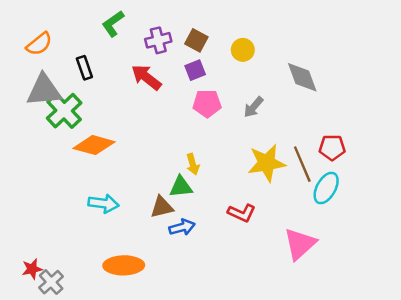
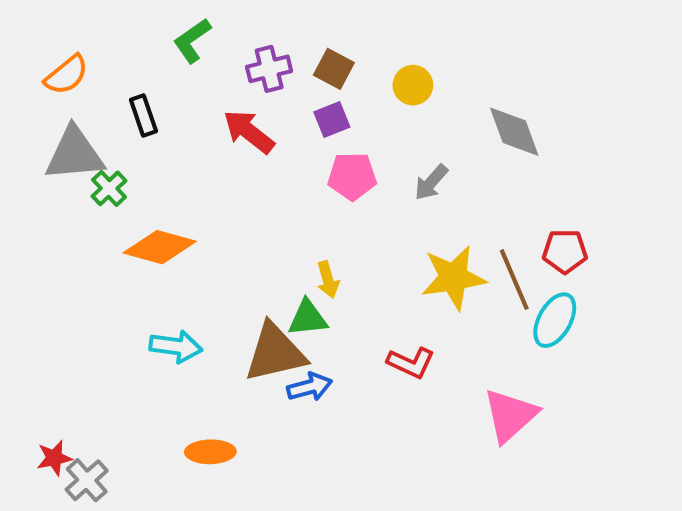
green cross: (64, 111) -> (109, 188), size x0.6
brown triangle: (162, 207) -> (275, 353), size x1.6
orange ellipse: (124, 265) -> (210, 452), size x0.7

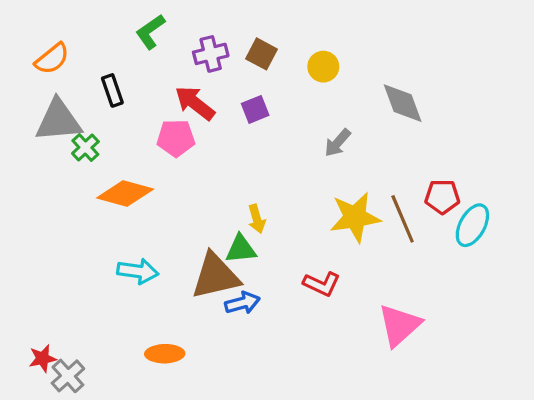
purple square: (332, 120) -> (255, 109), moved
pink pentagon: (352, 176) -> (176, 138), moved
cyan ellipse: (555, 320) -> (472, 225), moved

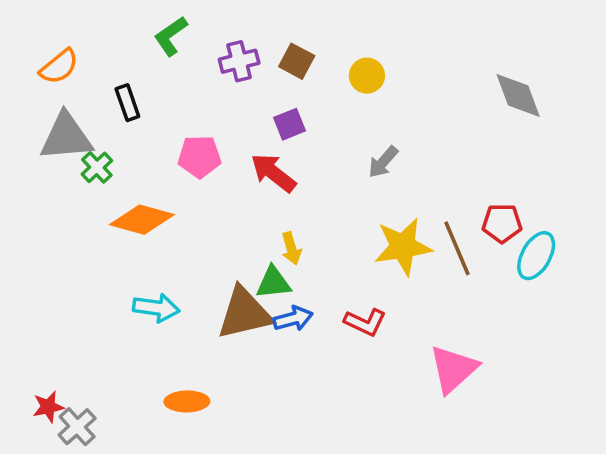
red arrow: (195, 103) -> (273, 173), moved
gray diamond: (403, 103) -> (518, 95), moved
blue arrow: (242, 303) -> (293, 319), moved

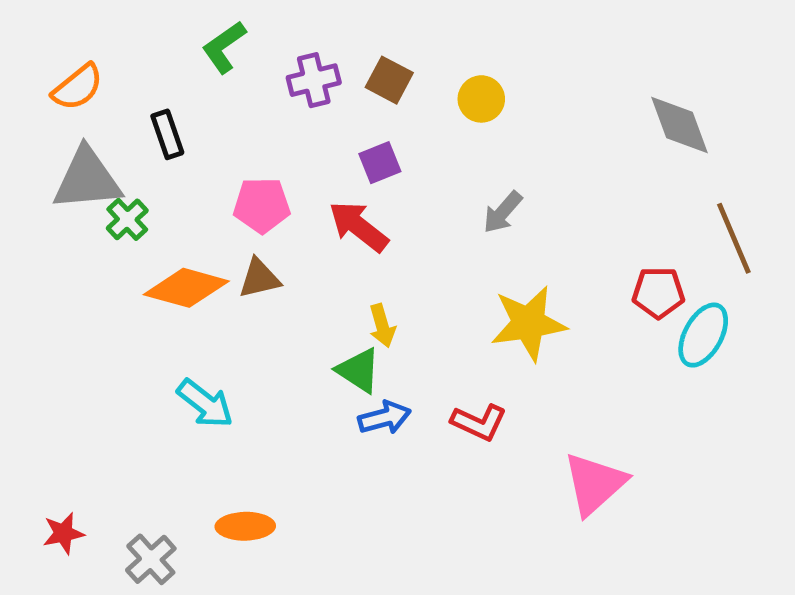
brown line: (457, 248) -> (734, 238), moved
green triangle: (273, 283) -> (359, 370), turned 39
cyan arrow: (156, 308) -> (205, 403), turned 30
brown triangle: (244, 313) -> (259, 278), moved, size x0.6
gray cross: (77, 427) -> (151, 559), moved

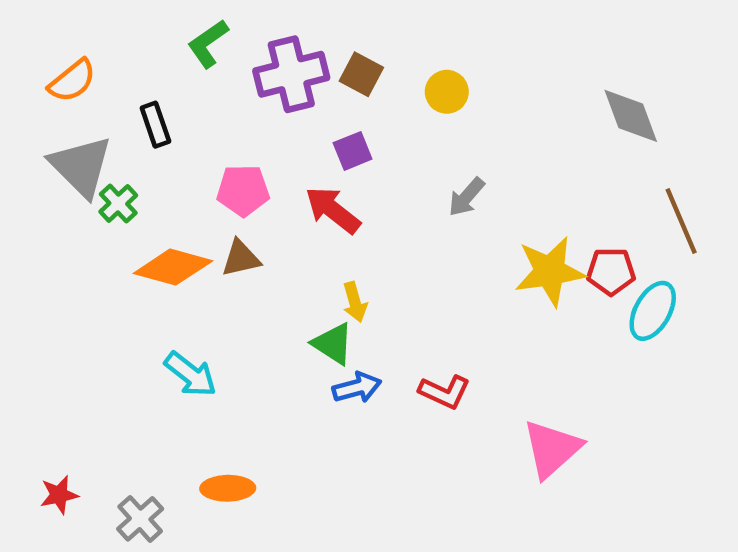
purple cross: (314, 80) -> (291, 74), size x1.5
gray triangle: (87, 179) -> (81, 166), turned 50
yellow star: (529, 323) -> (550, 271), moved

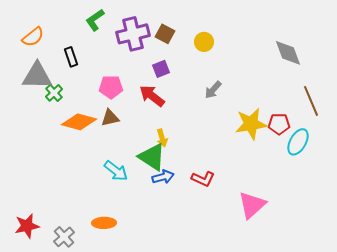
gray triangle: (81, 166) -> (37, 76), turned -44
green triangle: (333, 344) -> (152, 157), size x1.4
cyan arrow: (190, 374) -> (116, 171), moved
red star: (59, 495) -> (27, 226), size x1.4

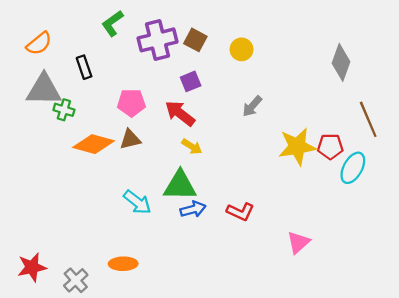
gray diamond: (288, 53) -> (341, 62), turned 40
green cross: (54, 93) -> (64, 110), turned -30
yellow arrow: (162, 138) -> (192, 147), moved, turned -42
green triangle: (152, 157) -> (180, 186), turned -32
pink triangle: (252, 205) -> (298, 242), size x0.7

